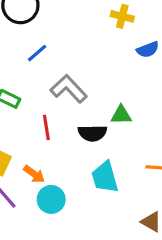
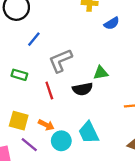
gray L-shape: (69, 89) -> (60, 61), turned -60
cyan trapezoid: (105, 177) -> (89, 132), moved

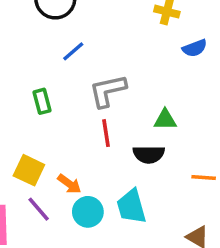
green rectangle: (19, 75) -> (42, 101), turned 49
black semicircle: (83, 89) -> (149, 154), moved
red line: (49, 91) -> (106, 133), moved

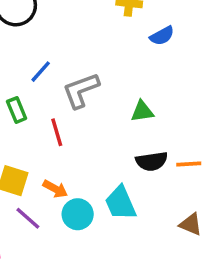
blue line: (73, 51) -> (41, 72), moved
red line: (106, 133) -> (57, 132), moved
black semicircle: (149, 154) -> (152, 161), moved

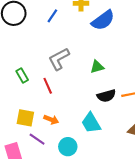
blue semicircle: (162, 36) -> (103, 20), size x1.6
blue line: (41, 72) -> (52, 16), moved
cyan circle: (78, 214) -> (68, 147), moved

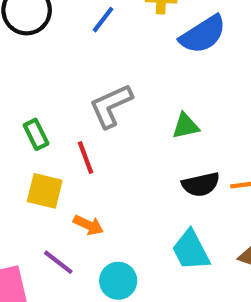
yellow square: (25, 118) -> (45, 191), moved
cyan trapezoid: (91, 123) -> (191, 250), moved

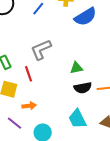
green triangle: (186, 126) -> (76, 68), moved
orange arrow: (88, 225) -> (29, 106), turned -32

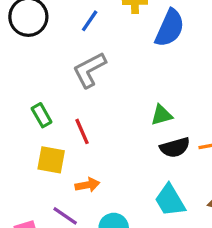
blue semicircle: (85, 17) -> (170, 28), turned -30
gray L-shape: (41, 50) -> (89, 70), moved

